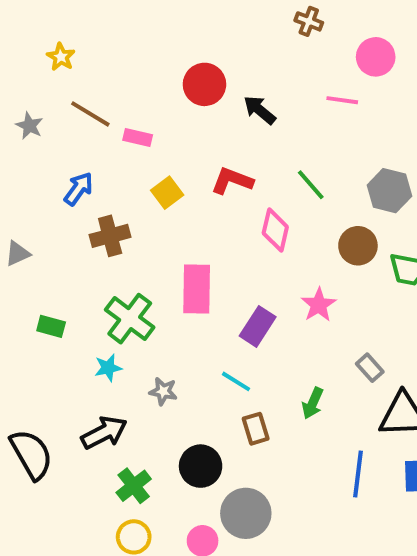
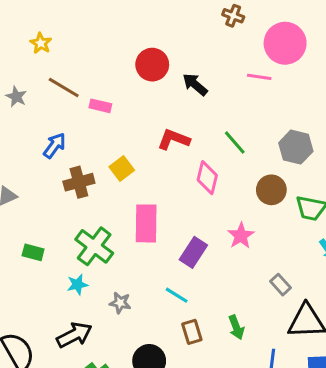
pink circle: (376, 57) -> (285, 43), size x1.4
yellow square: (167, 193) -> (122, 168), moved
green arrow: (313, 403) -> (236, 327), moved, turned -45

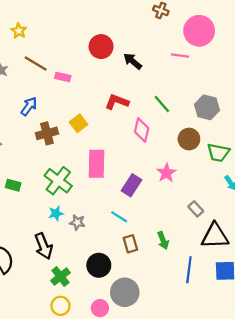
cyan star: (77, 285) -> (56, 213), moved
black arrow: (74, 335) -> (44, 246), turned 95

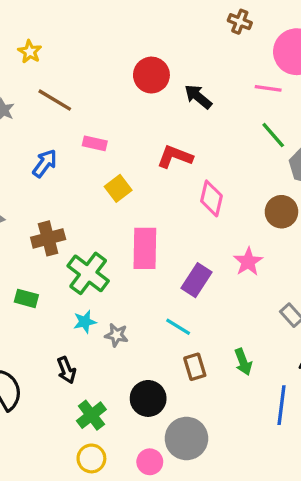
pink rectangle: (63, 77) -> (95, 143), moved
green line: (162, 104) -> (273, 135), moved
brown cross: (47, 133) -> (48, 238), moved
green rectangle: (13, 185) -> (26, 298), moved
black arrow: (44, 246) -> (66, 370), size x0.7

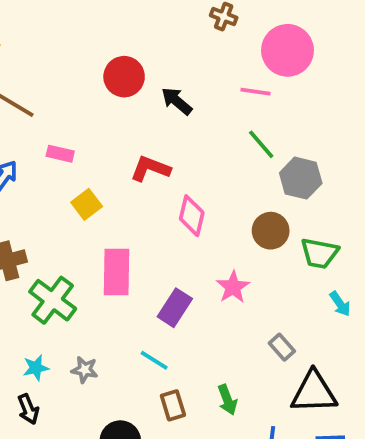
cyan star: (85, 322) -> (36, 368), moved

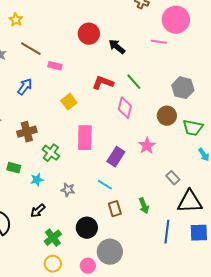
green line: (261, 144) -> (134, 82), moved
pink rectangle: (60, 154) -> (55, 66), moved
green cross: (53, 300) -> (51, 153), size x0.7
cyan star: (36, 368) -> (37, 180), moved
black arrow: (28, 409) -> (38, 211), turned 70

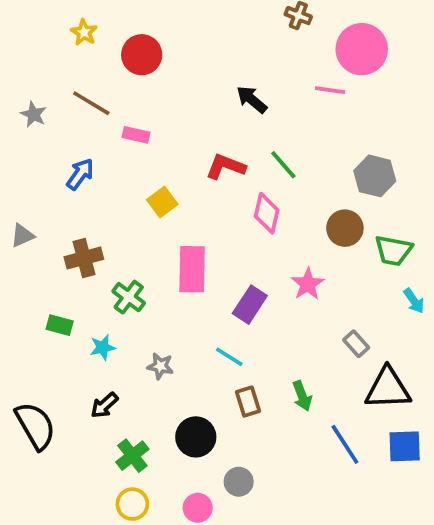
yellow star: (16, 20) -> (84, 32), moved
red circle: (89, 34) -> (142, 55), moved
blue line: (167, 232) -> (345, 444), turned -40
gray circle: (110, 252) -> (239, 482), size x0.6

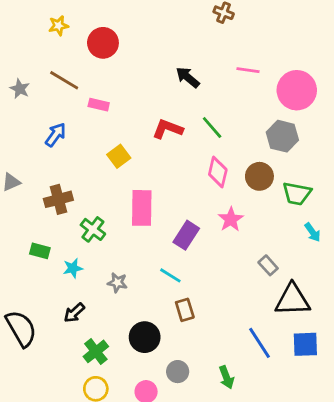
yellow star: (84, 32) -> (58, 26), turned 30
pink circle: (362, 49) -> (297, 90), moved
pink diamond: (267, 213) -> (218, 172), moved
green arrow: (302, 396) -> (226, 377), moved

